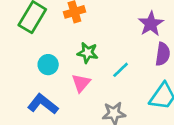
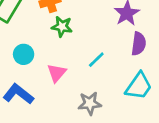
green star: (88, 53) -> (62, 27), moved

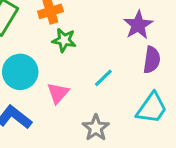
cyan circle: (24, 54) -> (20, 72), size x1.5
gray star: (90, 103) -> (96, 128), turned -30

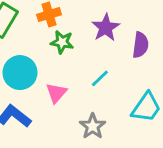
purple star: (138, 25) -> (106, 28), moved
purple semicircle: (152, 60) -> (140, 45), moved

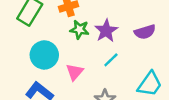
purple star: (106, 28) -> (106, 31), moved
purple semicircle: (140, 45) -> (145, 32), turned 65

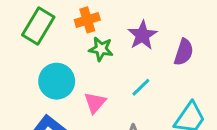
purple star: (106, 31) -> (142, 35), moved
purple semicircle: (145, 32) -> (184, 52), turned -55

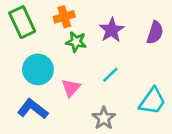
green rectangle: (38, 26) -> (22, 22), turned -56
purple semicircle: (184, 52) -> (155, 33), moved

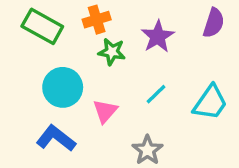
green rectangle: (22, 22) -> (42, 26), turned -36
purple semicircle: (155, 33) -> (214, 23), moved
cyan trapezoid: (152, 101) -> (210, 103), moved

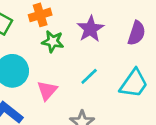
purple semicircle: (214, 23) -> (137, 33), moved

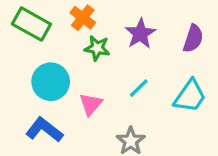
orange cross: (40, 15) -> (83, 18), turned -35

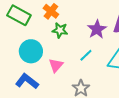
purple star: (140, 34) -> (97, 29), moved

